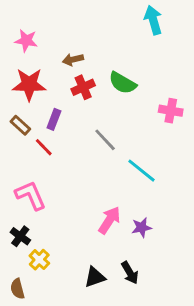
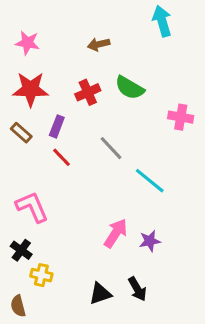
brown arrow: (73, 60) -> (99, 44), moved
red line: (44, 147) -> (61, 157), moved
yellow cross: (39, 260) -> (41, 275), turned -30

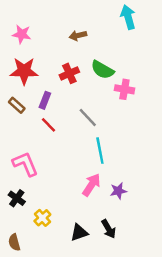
pink cross: (181, 117) -> (124, 89), moved
cyan line: (150, 181) -> (100, 151), moved, turned 40
yellow cross: (41, 275) -> (42, 218), moved, turned 35

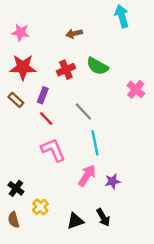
pink cross: (124, 89) -> (136, 89), moved, turned 30
pink L-shape: (25, 164) -> (53, 150), moved
brown semicircle: (14, 242) -> (14, 220), moved

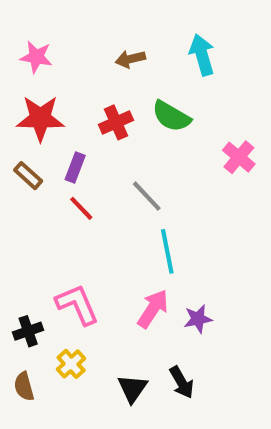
cyan arrow: (122, 16) -> (202, 55), moved
pink L-shape: (53, 150) -> (77, 305), moved
black cross: (16, 188) -> (28, 331), turned 35
black triangle: (75, 221) -> (132, 388), turned -36

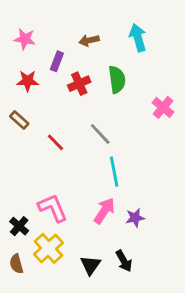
green semicircle: (171, 116) -> (117, 79), turned -128
red star: (40, 118) -> (28, 81), size x0.7
purple rectangle: (75, 167) -> (57, 61), moved
black cross: (28, 331) -> (19, 226), turned -30
yellow cross: (71, 364) -> (49, 248), size x1.5

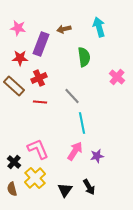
purple rectangle: (57, 61) -> (41, 44), size x1.6
red cross: (79, 84) -> (39, 78), moved
brown rectangle: (19, 120) -> (14, 86), size x1.5
red line: (56, 142) -> (40, 102), turned -40

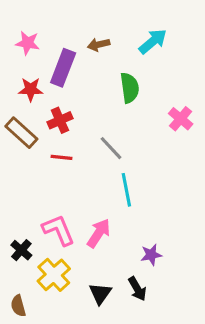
cyan arrow: (99, 27) -> (153, 41), turned 66
pink arrow: (75, 151) -> (99, 233), moved
purple star: (97, 156) -> (151, 255), moved
brown semicircle: (12, 189) -> (18, 306), moved

